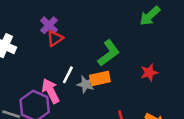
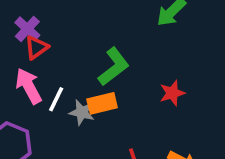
pink arrow: (51, 91) -> (29, 86), moved

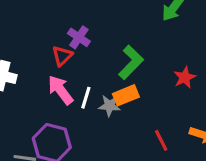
purple cross: (27, 29) -> (79, 37), moved

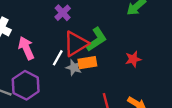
red triangle: (62, 56) -> (76, 44), moved, size x1.6
pink arrow: (61, 90) -> (26, 48), moved

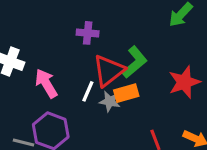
purple cross: (63, 13) -> (88, 33), turned -35
red star: (133, 59) -> (184, 82), size x1.5

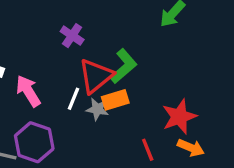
purple cross: (88, 33) -> (72, 36), turned 30
red star: (184, 82) -> (179, 117), moved

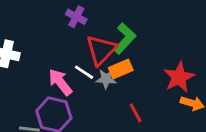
pink arrow: (28, 91) -> (60, 82), moved
white line: (74, 99) -> (84, 72), turned -72
red line: (148, 150) -> (136, 113), moved

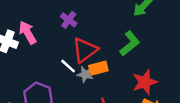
green L-shape: (125, 39) -> (130, 43), moved
pink arrow: (60, 82) -> (28, 33), moved

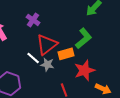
orange rectangle: (98, 68) -> (66, 54), moved
red star: (145, 82) -> (85, 70), moved

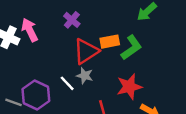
orange rectangle: (66, 54) -> (110, 42), moved
white line: (33, 58) -> (67, 83), moved

